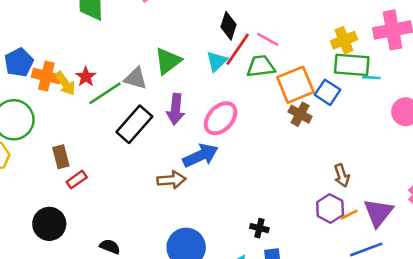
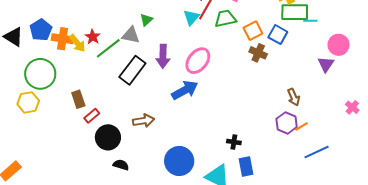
green triangle: (168, 61) -> (146, 20), moved, size x0.6
orange square: (295, 85) -> (253, 31), size x0.7
brown arrow: (171, 180) -> (144, 121), moved
purple triangle: (378, 213) -> (326, 64), moved, size x0.7
black circle: (49, 224) -> (108, 137), moved

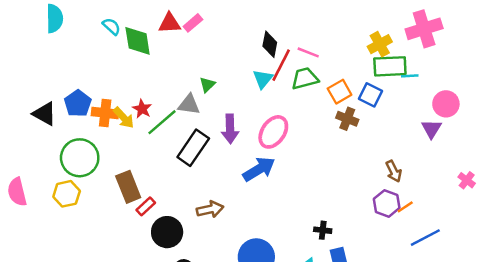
brown rectangle: (78, 99) -> (128, 187), size x1.4

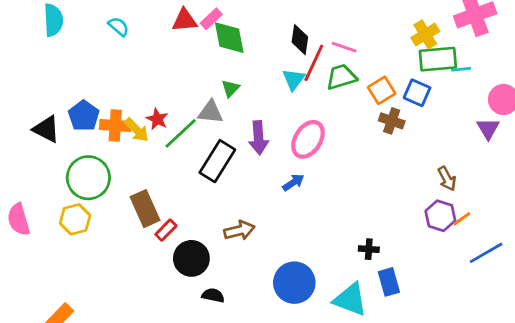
green diamond: (138, 41) -> (229, 38), moved
blue arrow: (259, 169) -> (293, 182), size x0.6

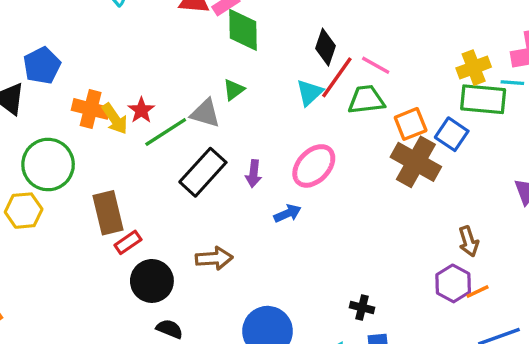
cyan line: (461, 69) -> (512, 83), moved
blue pentagon: (84, 116) -> (42, 66), moved
brown cross: (392, 121) -> (416, 162), size x1.6
purple arrow: (258, 138) -> (254, 174), moved, size x0.7

